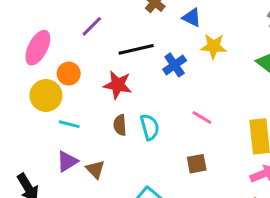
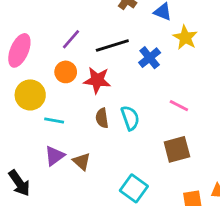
purple line: (92, 26) -> (71, 39), moved
yellow star: (214, 46) -> (185, 37), turned 30
orange circle: (69, 74) -> (66, 72), moved
brown square: (197, 164) -> (177, 149), size x1.4

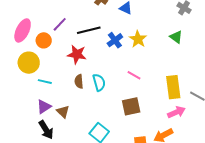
yellow star: (185, 37) -> (138, 39), moved
orange circle: (66, 72) -> (44, 40), moved
black arrow: (19, 183) -> (46, 130), moved

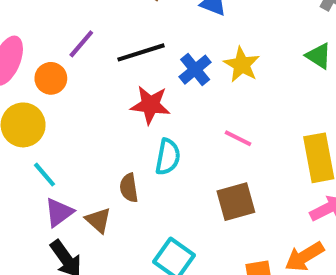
red star: (77, 54) -> (150, 105), moved
brown semicircle: (79, 81) -> (129, 188), moved
cyan line: (45, 82) -> (44, 175), moved, turned 40
cyan semicircle: (99, 82) -> (168, 157), turned 30

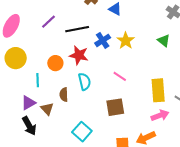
orange circle: (51, 78) -> (55, 63), moved
cyan semicircle: (168, 157) -> (85, 82), turned -30
cyan line: (44, 175) -> (38, 80), moved, turned 32

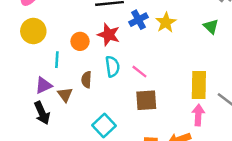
pink line: (120, 76) -> (139, 72), moved
pink arrow: (160, 115) -> (198, 115), turned -72

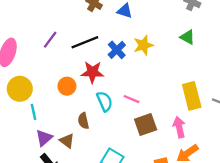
yellow star: (166, 22) -> (143, 45), turned 30
cyan line: (57, 60) -> (34, 112), moved
pink arrow: (198, 115) -> (179, 127), moved

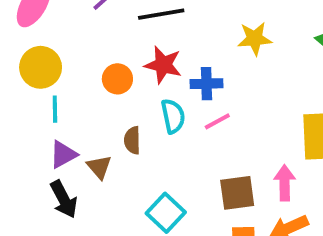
blue cross: (117, 50) -> (207, 84), moved, turned 30
pink line: (132, 99) -> (217, 121), turned -63
brown square: (146, 124) -> (237, 193), moved

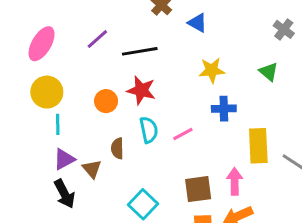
blue cross: (207, 84) -> (224, 109), moved

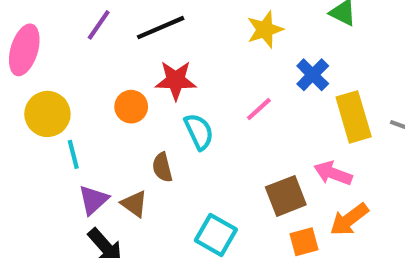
blue cross: (224, 109) -> (313, 75), moved, turned -30
pink line: (183, 134) -> (259, 109), moved
pink arrow: (235, 181) -> (333, 173), turned -55

